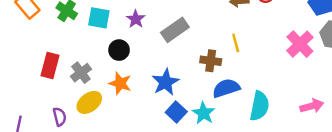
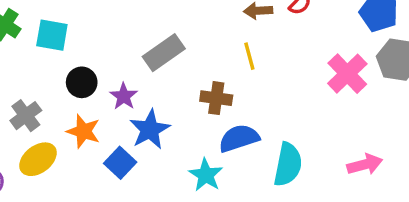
purple star: (136, 19) -> (124, 96), moved
yellow line: (236, 43) -> (249, 56), moved
blue square: (176, 112) -> (120, 163), moved

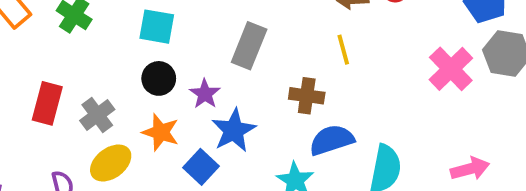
cyan square: (52, 35) -> (157, 27), moved
gray rectangle: (164, 53) -> (249, 46), turned -33

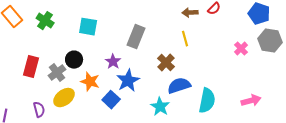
pink cross: (451, 69) -> (241, 49), size x0.6
black circle: (159, 78) -> (74, 60), moved
brown cross: (307, 96) -> (166, 63), turned 36

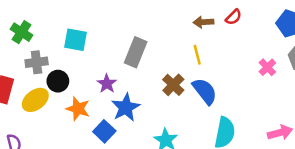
gray cross: (57, 73) -> (37, 62), moved, turned 30
blue semicircle: (179, 86) -> (205, 91), moved, turned 70
yellow ellipse: (64, 98) -> (35, 100), moved

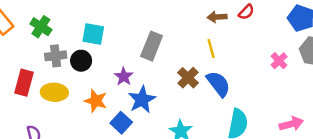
black circle: (58, 81) -> (81, 61), moved
yellow ellipse: (35, 100) -> (54, 92), turned 40

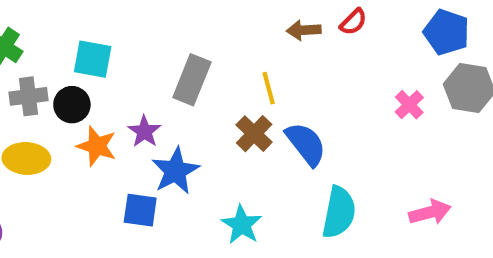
yellow line: (211, 49) -> (269, 88), moved
orange star: (96, 101) -> (97, 146), moved
blue square: (121, 123) -> (140, 210), turned -35

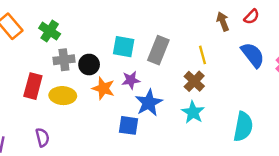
brown arrow: (304, 30) -> (223, 22), turned 72
cyan square: (93, 59) -> (124, 47), moved
purple star: (144, 132) -> (131, 80), turned 30
blue semicircle: (306, 144) -> (253, 55), moved
cyan star: (242, 225) -> (193, 112), moved

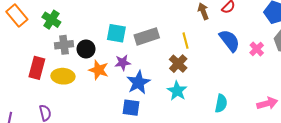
gray rectangle: (158, 50) -> (147, 36), turned 50
blue square: (128, 125) -> (131, 108), moved
cyan semicircle: (243, 127) -> (221, 103), size x0.7

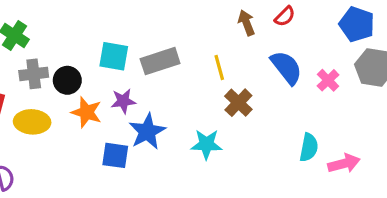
brown cross: (178, 64) -> (238, 103), moved
cyan star: (177, 91) -> (206, 144), turned -30
cyan semicircle: (221, 103) -> (309, 147), moved
blue square: (131, 108) -> (115, 155), moved

